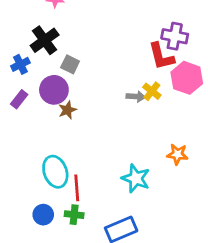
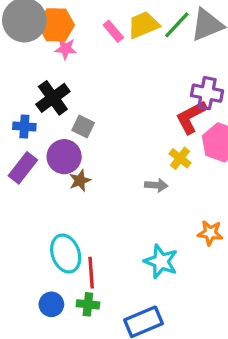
red L-shape: (161, 56) -> (191, 117), turned 76
blue cross: (20, 64) -> (24, 126), turned 30
gray arrow: (136, 97) -> (156, 185), moved
purple rectangle: (19, 99) -> (23, 168), size x1.4

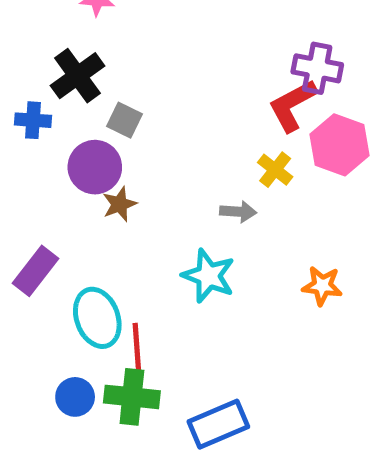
purple rectangle: (23, 168) -> (36, 271), moved
cyan star: (161, 261) -> (208, 276), moved
green cross: (88, 304) -> (132, 397), size x1.5

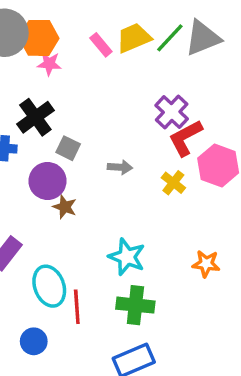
purple cross: (317, 68) -> (172, 112), moved, turned 32
brown star: (120, 204) -> (65, 207), turned -30
gray arrow: (238, 212) -> (120, 167), moved
green cross: (132, 397) -> (135, 305), moved

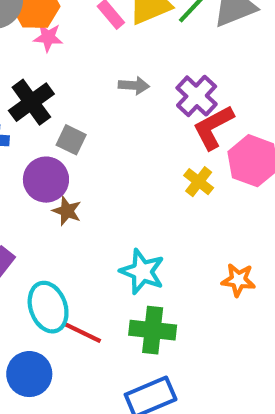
gray arrow: (120, 167) -> (134, 85), moved
red line: (77, 307) -> (82, 332), turned -60
blue circle: (34, 341) -> (29, 374), size x1.4

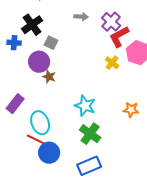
green cross: (153, 330) -> (90, 134), turned 30
red line: (82, 332) -> (36, 140), moved
blue circle: (29, 374) -> (49, 153), moved

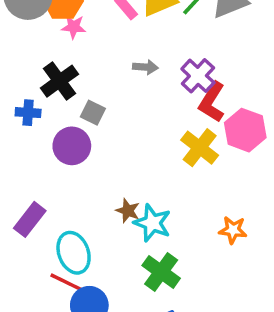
red L-shape: (119, 37) -> (212, 102), turned -30
yellow cross: (112, 63) -> (200, 148), size x1.5
brown star: (49, 77) -> (128, 211), moved

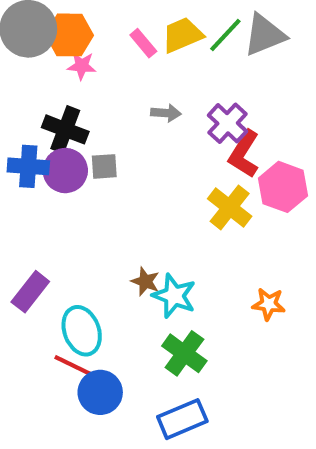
black cross: (60, 81) -> (65, 129), turned -33
blue cross: (28, 113) -> (28, 166), size x1.4
gray square: (93, 113) -> (104, 166), turned -30
purple circle: (72, 146) -> (65, 171), moved

